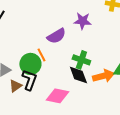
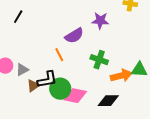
green circle: (30, 64) -> (60, 89), moved
black diamond: (78, 75) -> (108, 101), moved, turned -70
black L-shape: (29, 80) -> (47, 80), turned 60

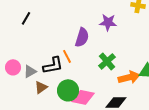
purple semicircle: (74, 36) -> (82, 37), turned -42
green cross: (99, 60) -> (107, 61), turned 30
black L-shape: (47, 80) -> (53, 65), moved

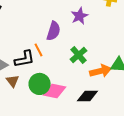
purple star: (108, 22) -> (80, 16), turned -30
brown triangle: (41, 87) -> (13, 81), turned -32

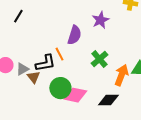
orange arrow: (101, 71) -> (121, 75), turned -55
brown triangle: (13, 81) -> (33, 77), moved

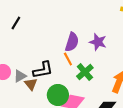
purple star: (100, 20) -> (98, 42), moved, turned -30
orange line: (59, 54) -> (68, 59), moved
green cross: (99, 59) -> (85, 72), moved

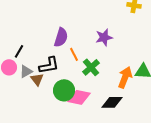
black line: (16, 23) -> (19, 51), moved
purple semicircle: (72, 42) -> (61, 37), moved
purple star: (98, 42) -> (104, 37), turned -30

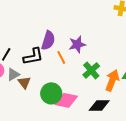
purple star: (104, 37) -> (77, 44), moved
black L-shape: (49, 65) -> (33, 56), moved
green cross: (91, 67) -> (91, 70), moved

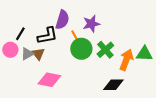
brown triangle: (24, 82) -> (38, 54), moved
green circle: (51, 93) -> (81, 49), moved
pink diamond: (66, 100) -> (49, 80), moved

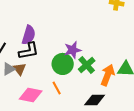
purple semicircle: (62, 20) -> (29, 35), moved
purple star: (91, 24) -> (73, 50), moved
orange line: (75, 37) -> (57, 88), moved

